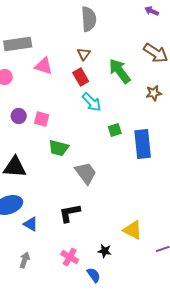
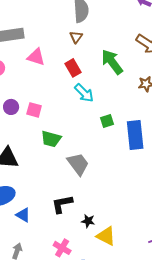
brown triangle: (84, 54) -> (76, 37), moved
yellow triangle: (133, 230) -> (106, 236), moved
black star: (105, 251) -> (88, 221), moved

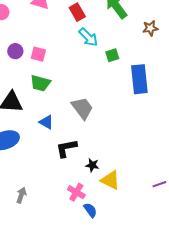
green square: (107, 121) -> (112, 55), moved
green trapezoid: (51, 139) -> (40, 83), moved
blue triangle: (23, 215) -> (46, 122), moved
pink cross: (62, 248) -> (76, 192), moved

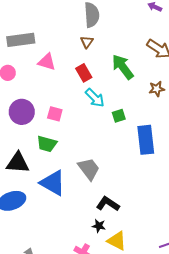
purple circle: (15, 51) -> (22, 112), size x1.6
pink square: (38, 54) -> (55, 114), moved
blue triangle: (46, 122) -> (53, 183), size x1.8
black L-shape: (66, 148) -> (108, 204), moved, turned 45

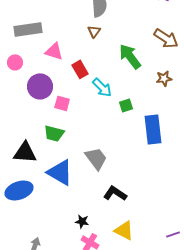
red rectangle: (84, 73) -> (80, 69), moved
purple circle: (22, 112) -> (40, 86), moved
black star: (99, 226) -> (82, 221), moved

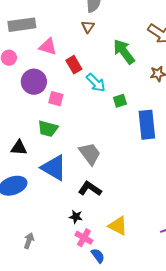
black triangle: (25, 152) -> (19, 148), size x0.7
black L-shape: (115, 193) -> (90, 189), moved

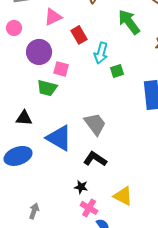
pink triangle: (48, 47) -> (53, 17), turned -42
cyan arrow: (96, 83) -> (101, 53), turned 60
green square: (120, 101) -> (117, 71), moved
green trapezoid: (48, 129) -> (47, 88), moved

